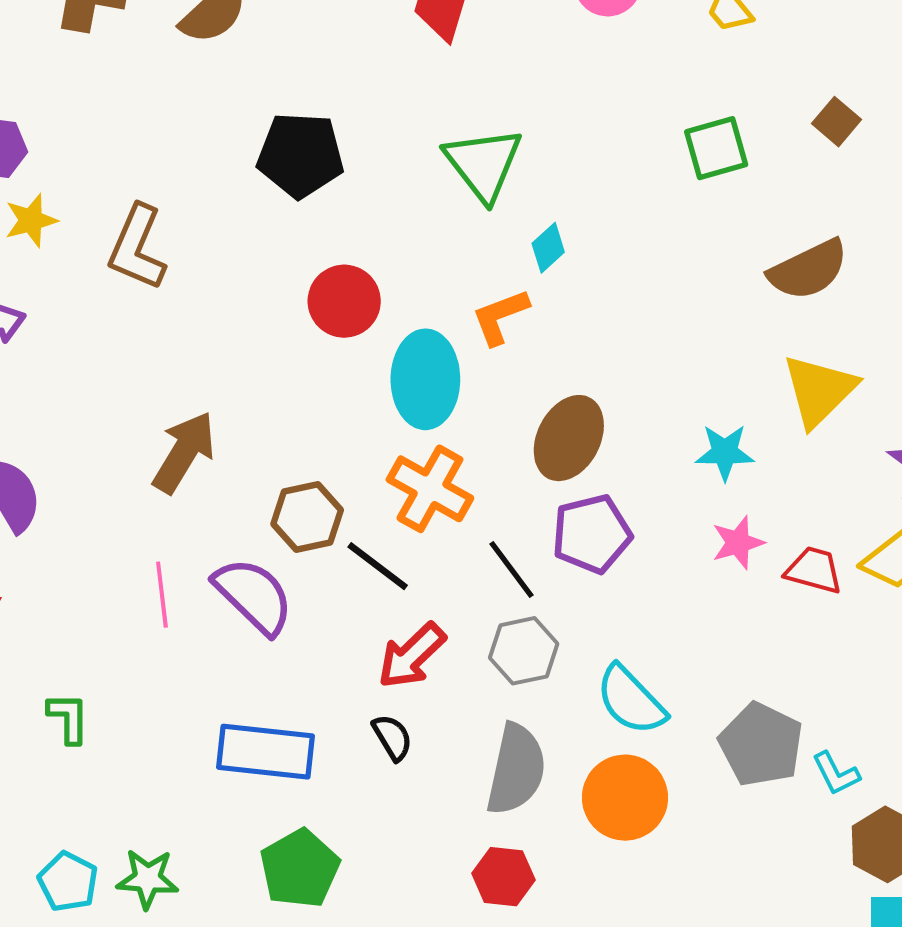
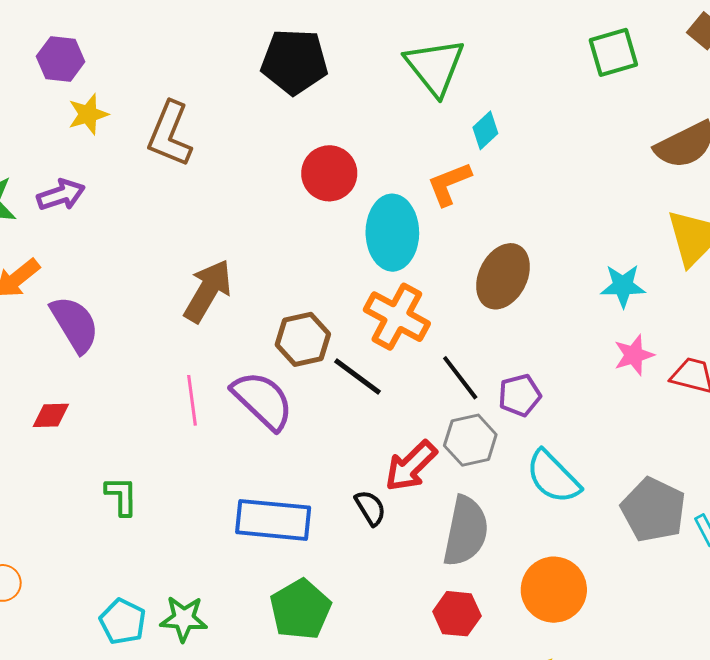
purple pentagon: (592, 534) -> (520, 395), moved, size x0.7
red arrow: (412, 656) -> (411, 466), moved
orange circle: (625, 798) -> (554, 590), moved

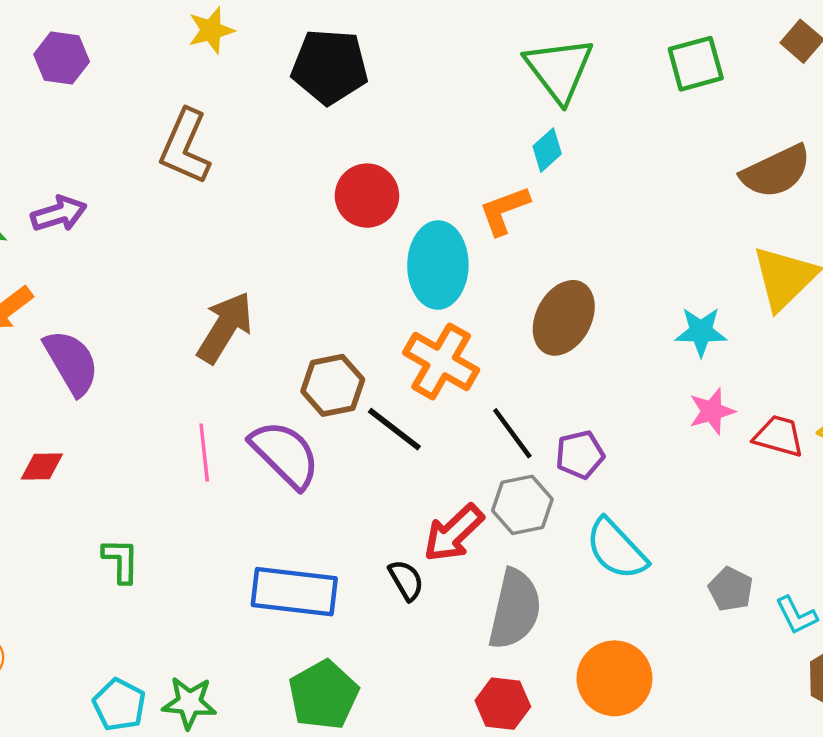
green triangle: (435, 67) -> (559, 69), moved
yellow star: (88, 114) -> (211, 30), moved
gray pentagon: (653, 510) -> (731, 589), size x0.6

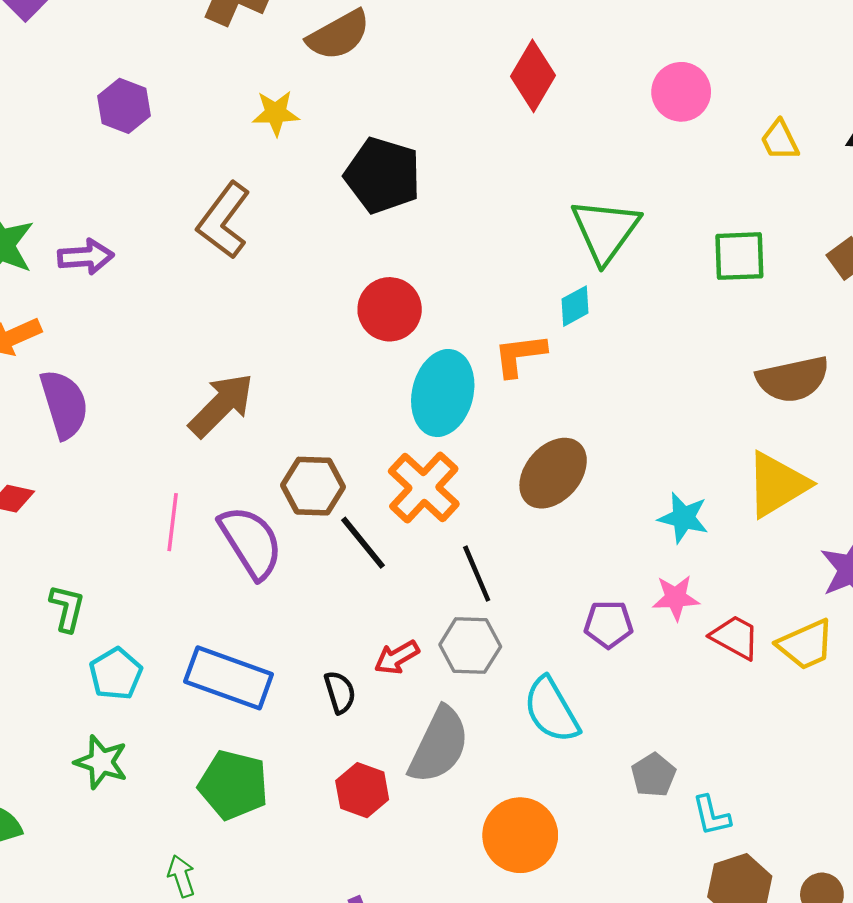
purple pentagon: (580, 455) -> (608, 624), moved
red arrow: (454, 533) -> (397, 657), size x0.7
green pentagon: (323, 695) -> (233, 785), turned 30
red hexagon: (503, 704) -> (362, 790), moved
cyan pentagon: (119, 705) -> (116, 674), moved

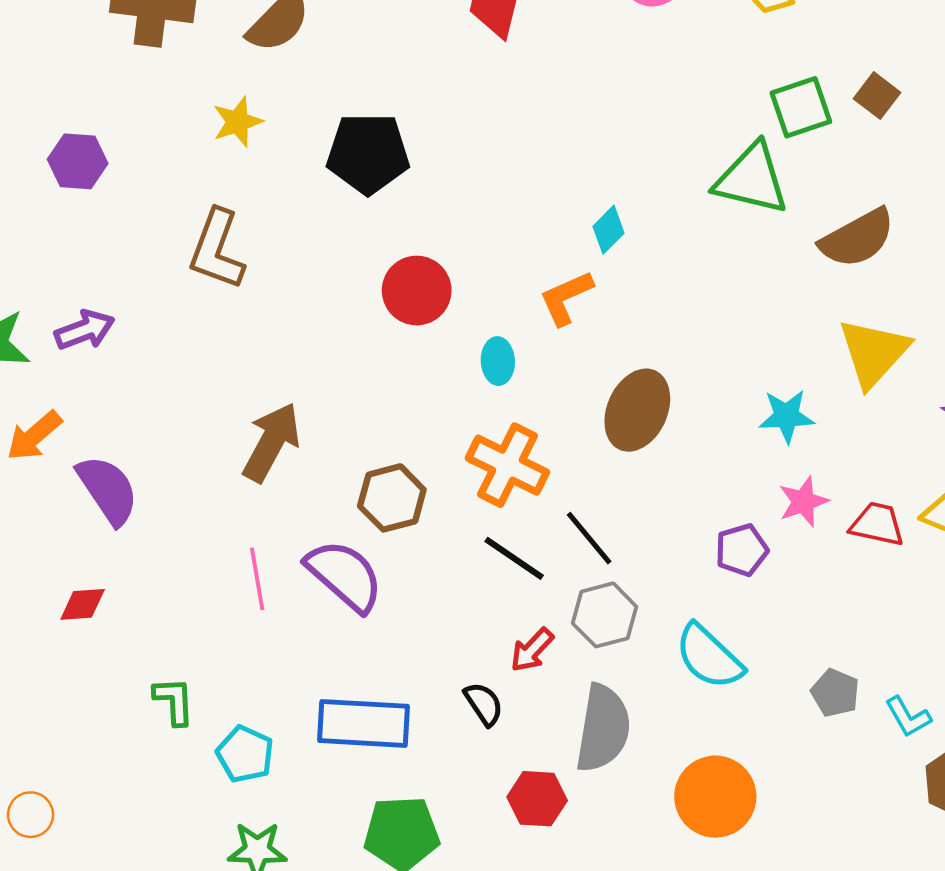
green triangle: (605, 230) -> (752, 179), moved, turned -36
green square: (739, 256) -> (801, 107), moved
cyan ellipse: (443, 393) -> (498, 361), size x0.5
black line: (363, 543) -> (514, 558), moved

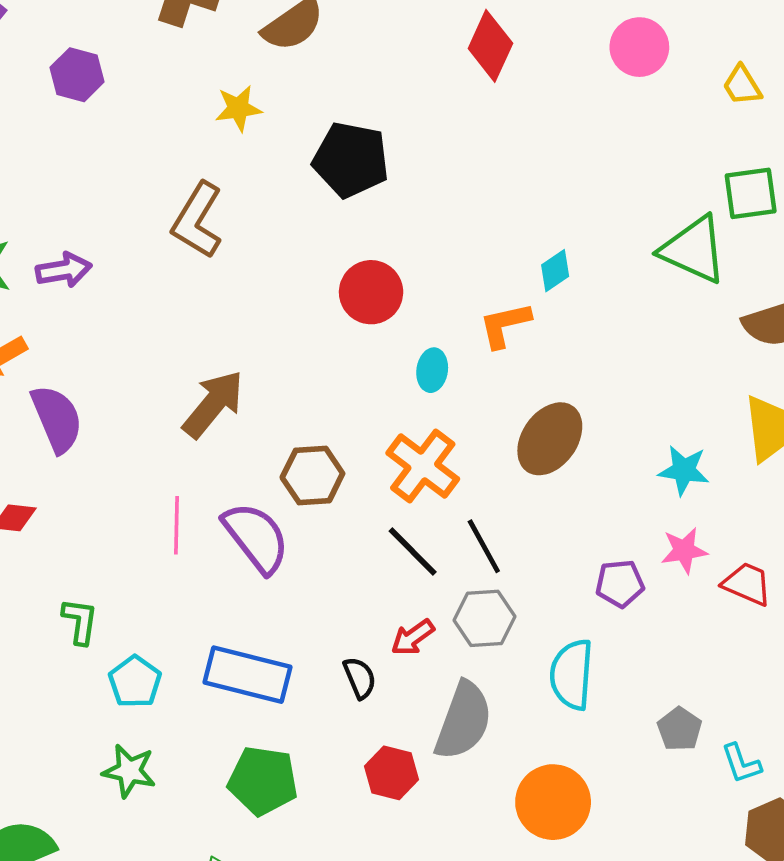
purple hexagon: (78, 161) -> (77, 75), moved
cyan semicircle: (709, 657) -> (572, 674), turned 40

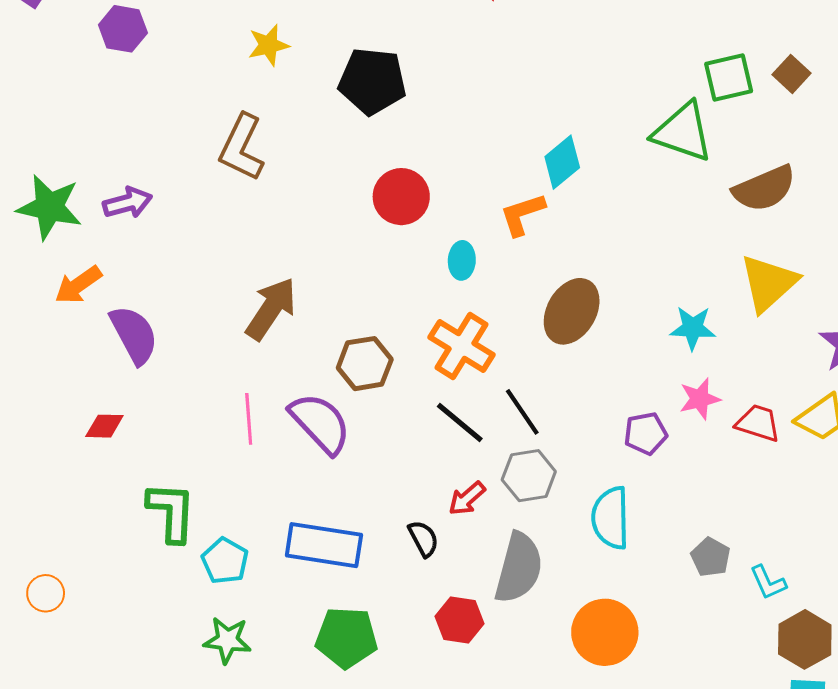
cyan diamond: (555, 271) -> (562, 162), size x1.4
green L-shape: (80, 621) -> (171, 512), size x1.5

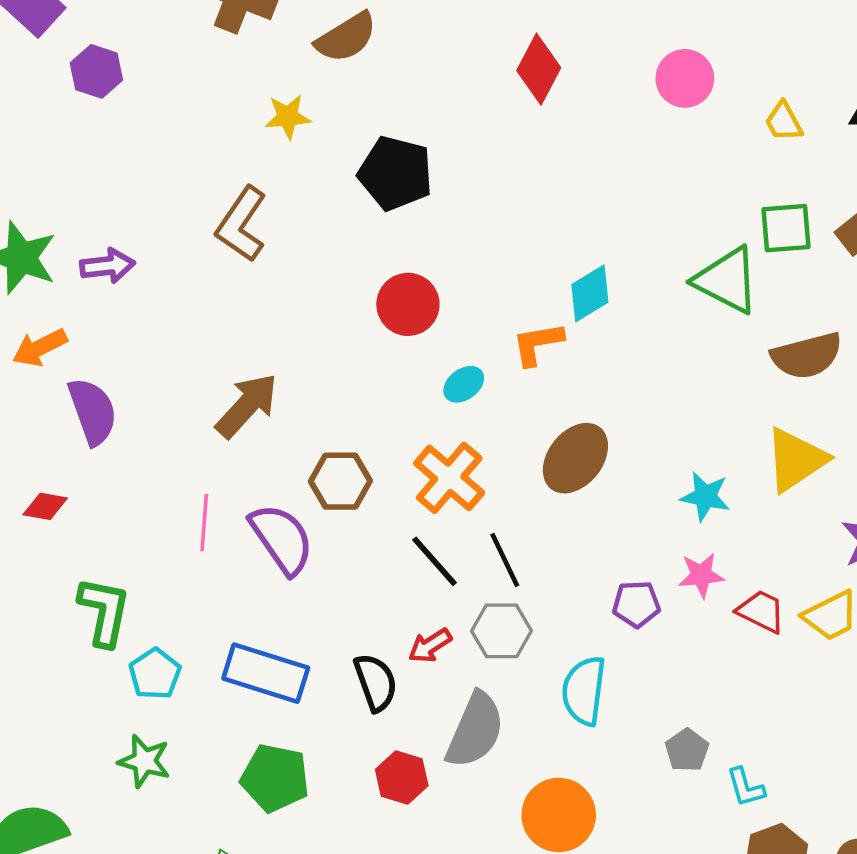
purple hexagon: (123, 29) -> (96, 71), moved
cyan ellipse: (462, 260) -> (464, 384), turned 42
black semicircle: (423, 539) -> (376, 682), size x1.4

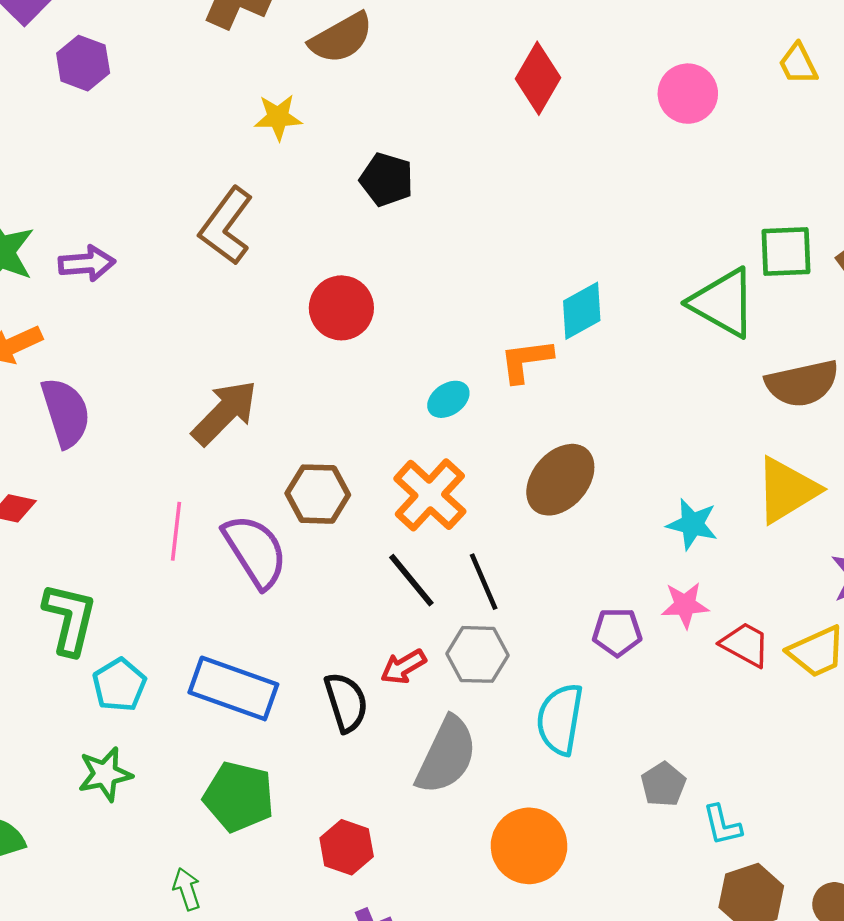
yellow trapezoid: (784, 122) -> (798, 64), moved
black pentagon: (395, 173) -> (387, 180), size x0.7
red circle: (408, 304) -> (341, 308), moved
green star: (144, 761) -> (105, 774), turned -30
red hexagon: (402, 778) -> (347, 847), moved

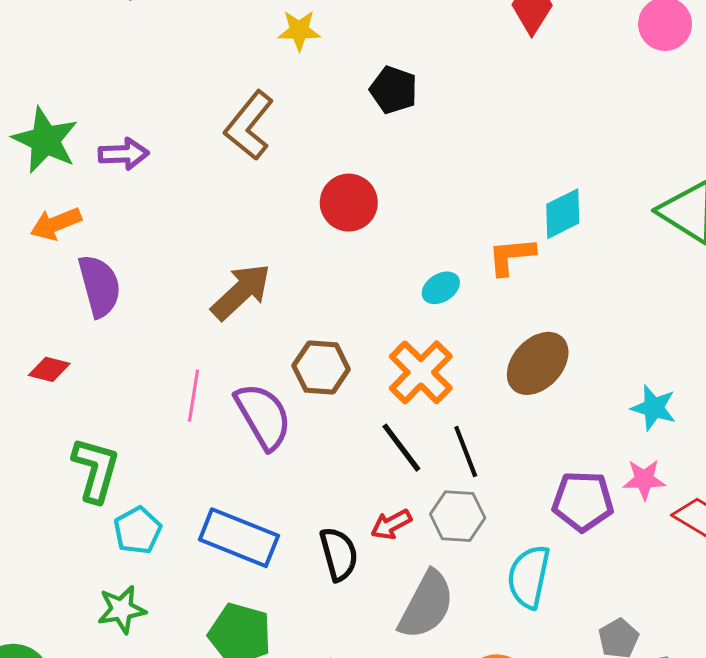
purple pentagon: (617, 632) -> (583, 501), size x1.4

